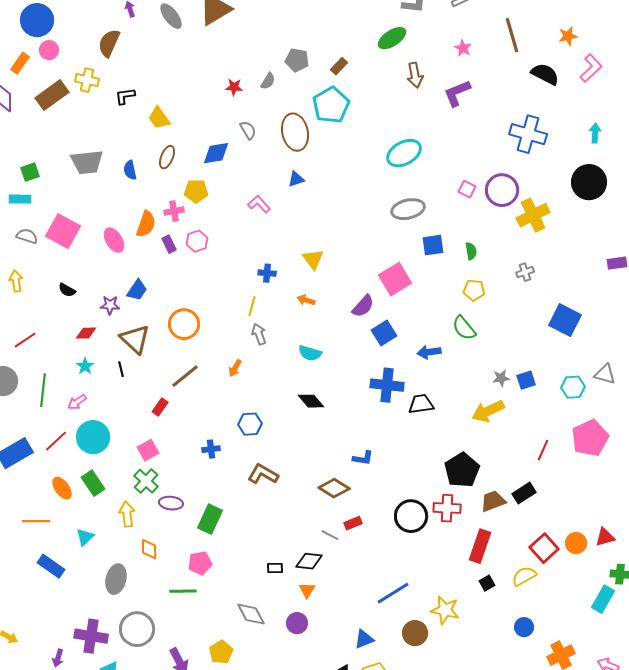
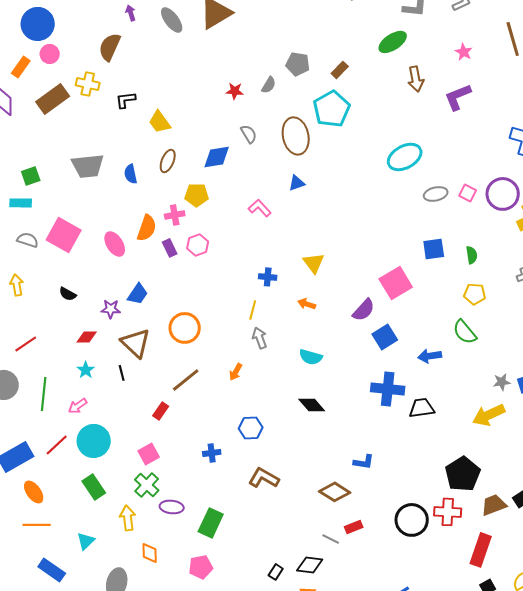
gray ellipse: (408, 209) -> (436, 194), moved, size x0.7
orange ellipse: (62, 488) -> (34, 492), moved
black rectangle: (275, 568) -> (276, 572), turned -56

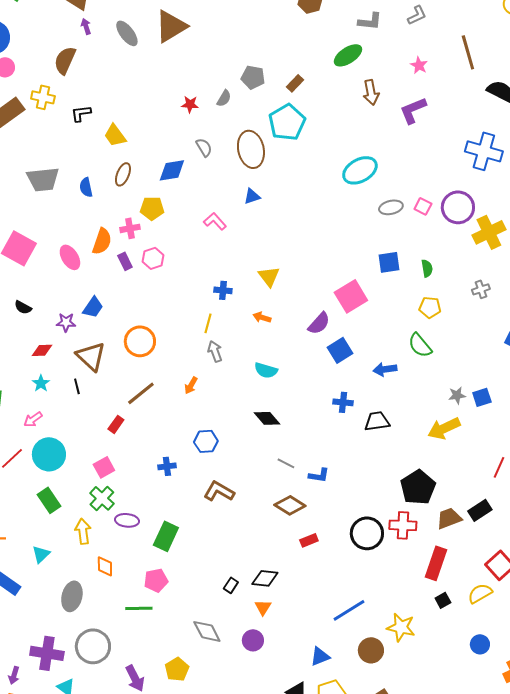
blue cross: (388, 389) -> (343, 402), size x0.6
gray line: (331, 539) -> (286, 463), moved

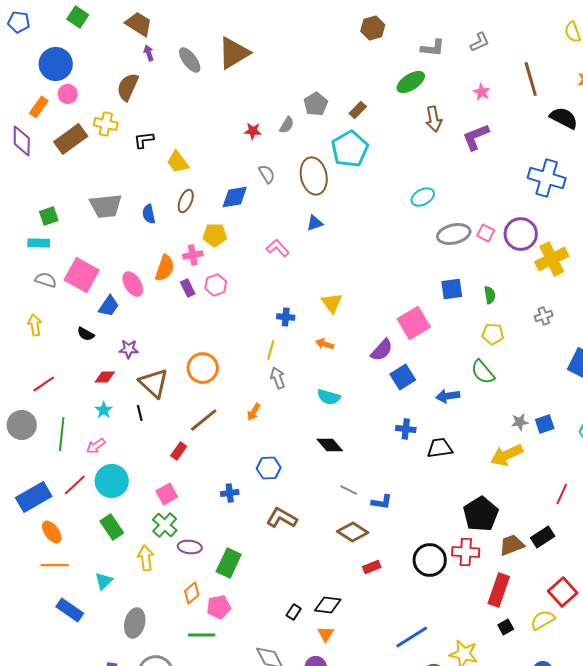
gray pentagon: (253, 77) -> (316, 104), turned 30
cyan ellipse: (360, 170) -> (423, 197), size x0.7
gray ellipse: (391, 207) -> (454, 234), size x1.4
blue trapezoid: (93, 307) -> (109, 306), moved
orange diamond: (105, 566) -> (192, 593), moved, turned 50

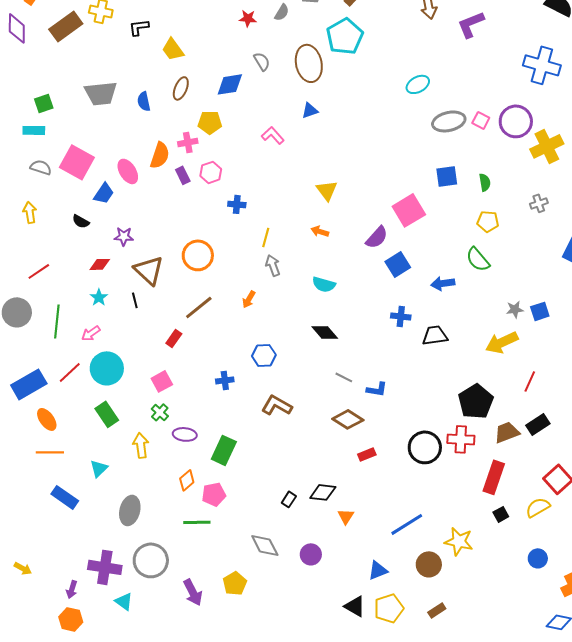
blue cross: (286, 317) -> (237, 204), moved
red line: (562, 494) -> (530, 381), moved
green cross: (165, 525) -> (160, 412), size x0.7
orange triangle: (326, 634) -> (346, 516), moved

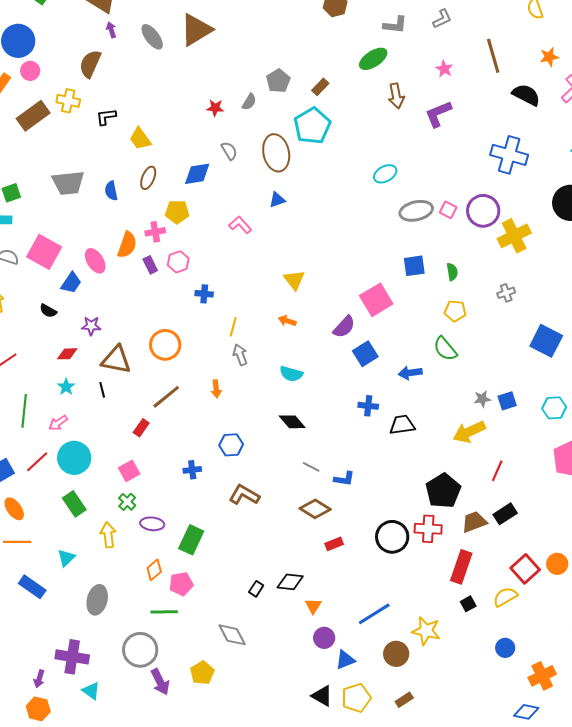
brown triangle: (149, 270) -> (116, 360), turned -32
orange arrow: (249, 299) -> (216, 389), turned -36
purple circle: (311, 554) -> (324, 638), moved
gray circle: (151, 560) -> (140, 650), moved

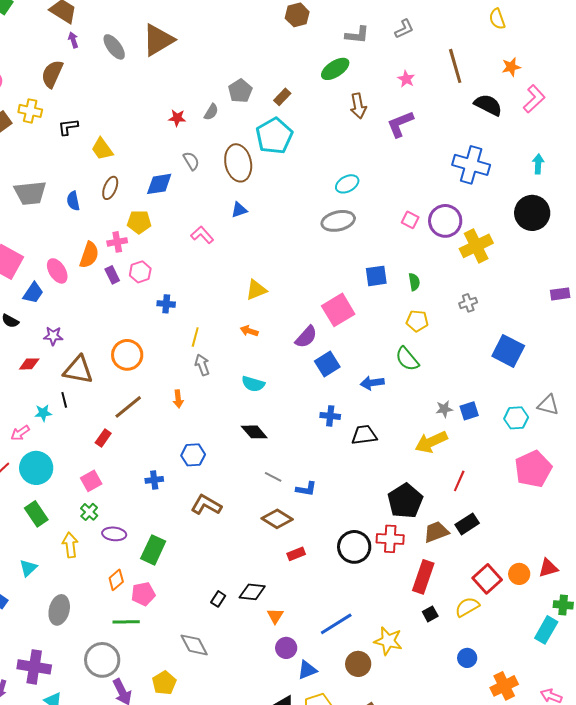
gray ellipse: (416, 211) -> (338, 221), moved
yellow triangle: (294, 280) -> (256, 290), turned 45
cyan star: (66, 387) -> (43, 413), moved, turned 30

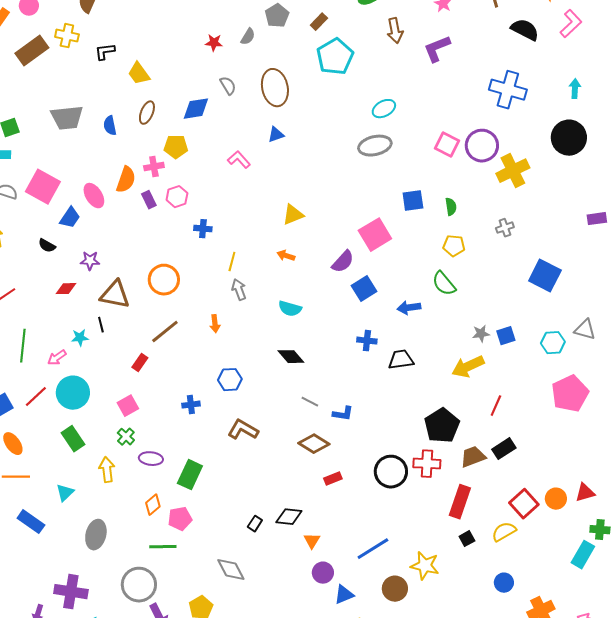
cyan pentagon: (274, 136) -> (335, 57), moved
pink square: (410, 220) -> (447, 145), size x1.4

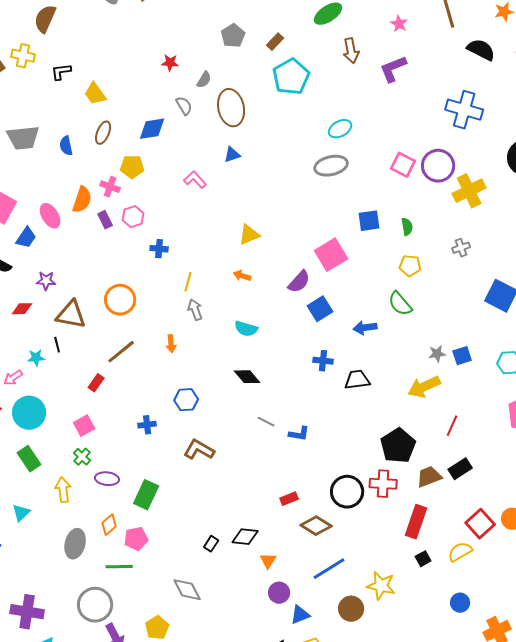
gray semicircle: (248, 37) -> (204, 80), moved
pink cross: (154, 167) -> (110, 187), turned 30
brown diamond: (314, 444) -> (316, 526), moved
gray ellipse: (96, 535) -> (75, 544), moved

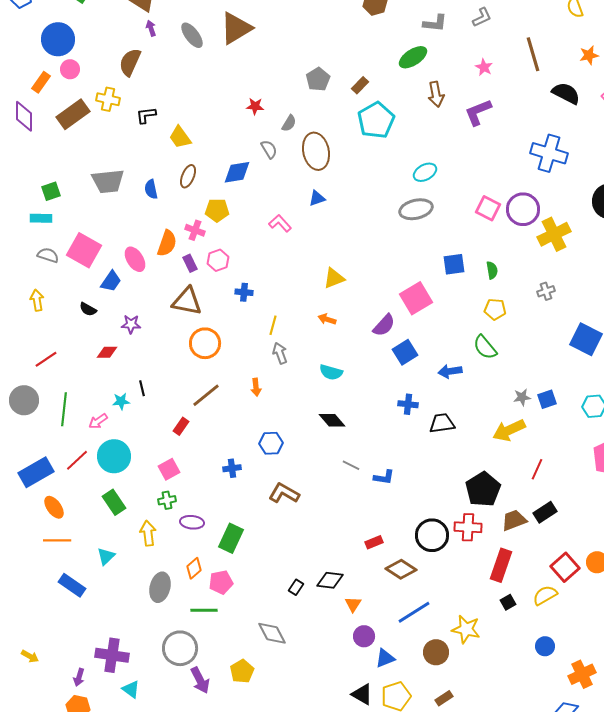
brown triangle: (71, 315) -> (187, 301), moved
green cross: (82, 457) -> (167, 500), turned 36

